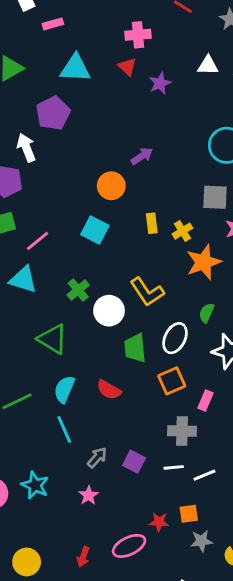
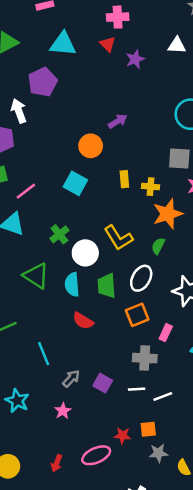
yellow cross: (183, 231) -> (151, 187), turned 35
green semicircle: (207, 313) -> (158, 246), moved
cyan semicircle: (64, 389) -> (72, 285), moved, turned -30

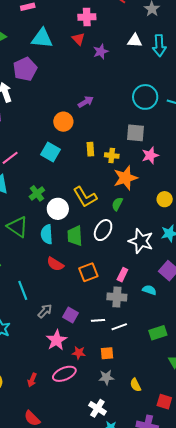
orange square: (137, 315) -> (88, 272), moved
gray cross: (145, 358) -> (117, 297), moved
pink star: (63, 411) -> (56, 340), moved, size x1.5
red star: (123, 435) -> (79, 353), moved
gray star: (158, 453) -> (106, 377), moved

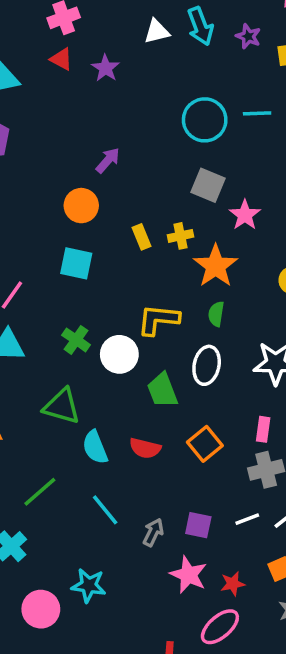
gray square: (135, 133) -> (208, 185), turned 36
yellow L-shape: (85, 197) -> (158, 320), turned 145
cyan semicircle: (47, 234) -> (95, 447), moved

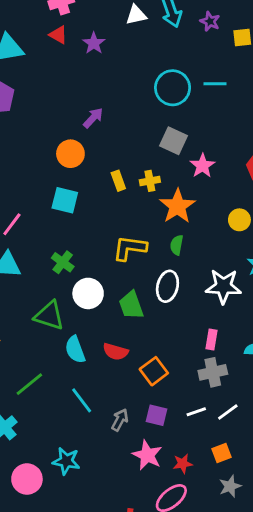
white circle: (119, 354) -> (88, 293), moved
orange square: (205, 444) -> (154, 371), moved

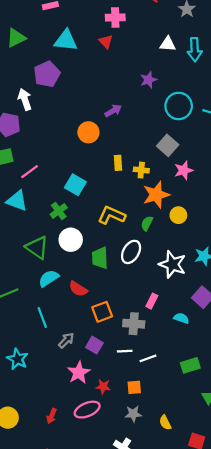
purple star: (94, 43) -> (148, 80), moved
cyan square: (65, 200) -> (75, 185), moved
yellow circle: (239, 220) -> (178, 215), moved
cyan semicircle: (75, 350) -> (49, 278), turned 60
gray cross: (213, 372) -> (134, 324), moved

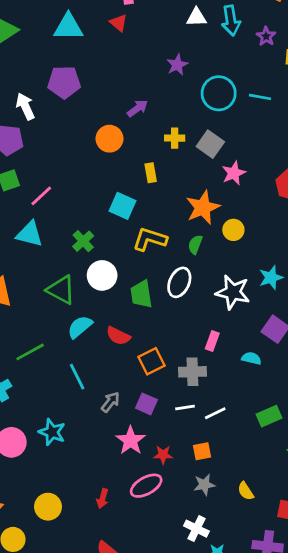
purple pentagon: (47, 74) -> (64, 82), moved, turned 30
yellow cross: (141, 170) -> (175, 138), moved
cyan square: (75, 185) -> (122, 206), moved

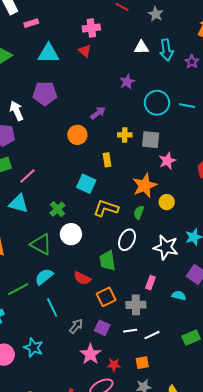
gray square: (210, 144) -> (151, 140), turned -30
green trapezoid: (141, 294) -> (108, 261), moved
cyan semicircle: (80, 327) -> (44, 277), moved

